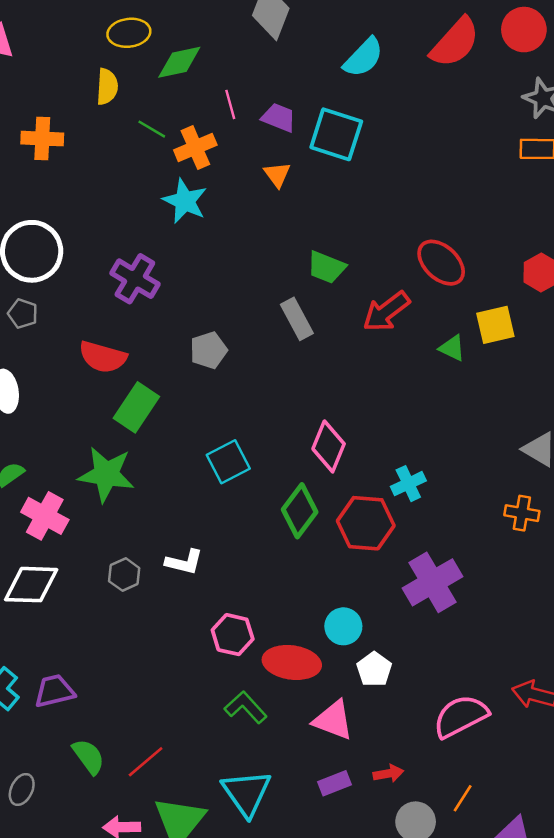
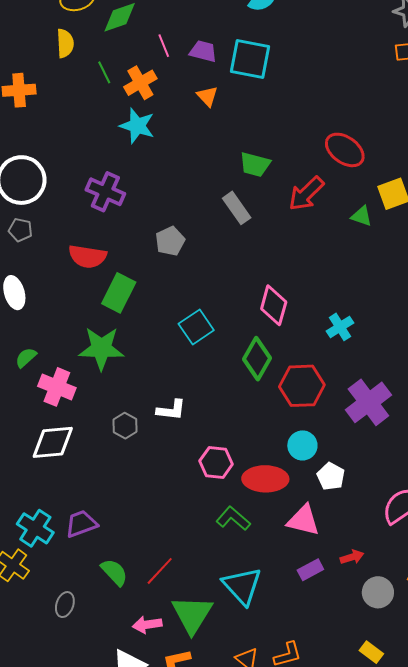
green line: (152, 129) -> (104, 72), turned 40
red hexagon: (366, 523) -> (302, 386), moved

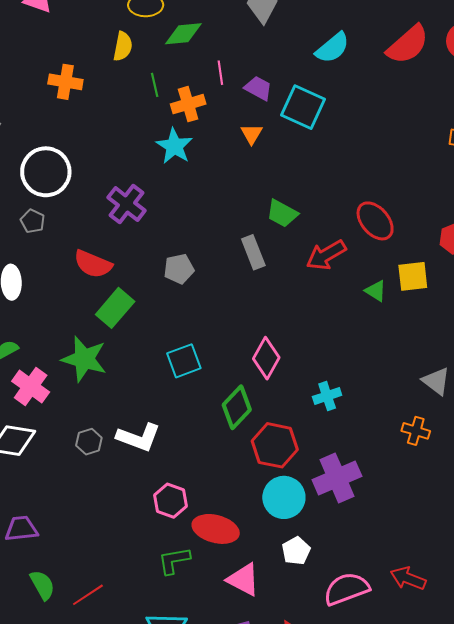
white L-shape: (171, 410) -> (139, 437), size x1.4
cyan circle: (302, 445) -> (284, 497), moved, size x1.4
white pentagon: (331, 476) -> (296, 551), moved
green L-shape: (233, 518) -> (174, 561), turned -64

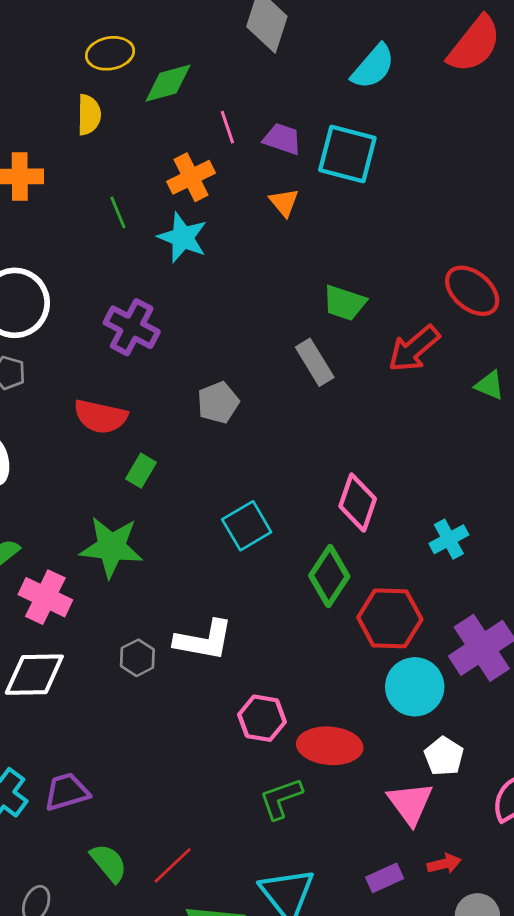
green line: (155, 85) -> (118, 212), moved
green rectangle: (115, 308) -> (141, 471), size x0.6
pink triangle: (243, 580) -> (410, 803), moved, turned 36

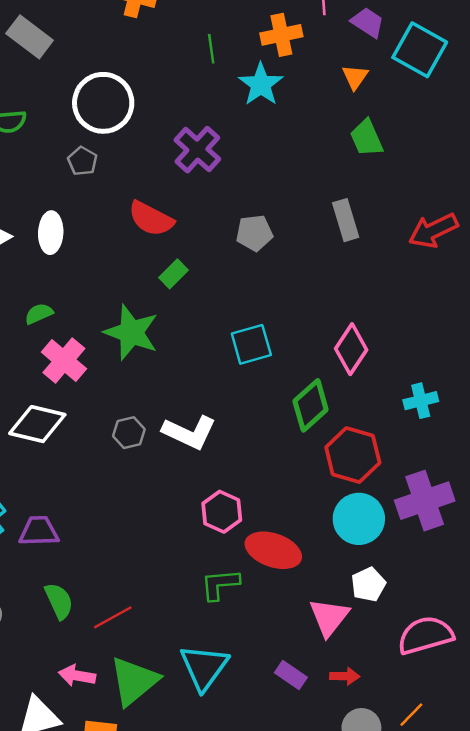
green trapezoid: (344, 303) -> (366, 138), moved, turned 33
purple rectangle: (385, 878) -> (291, 675), turned 44

